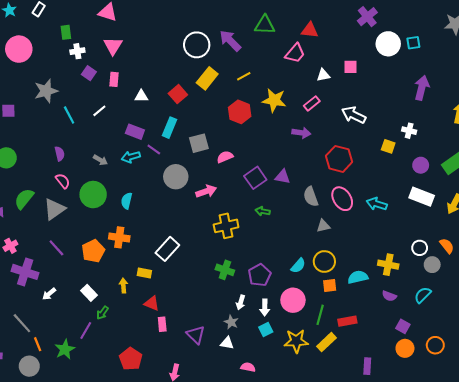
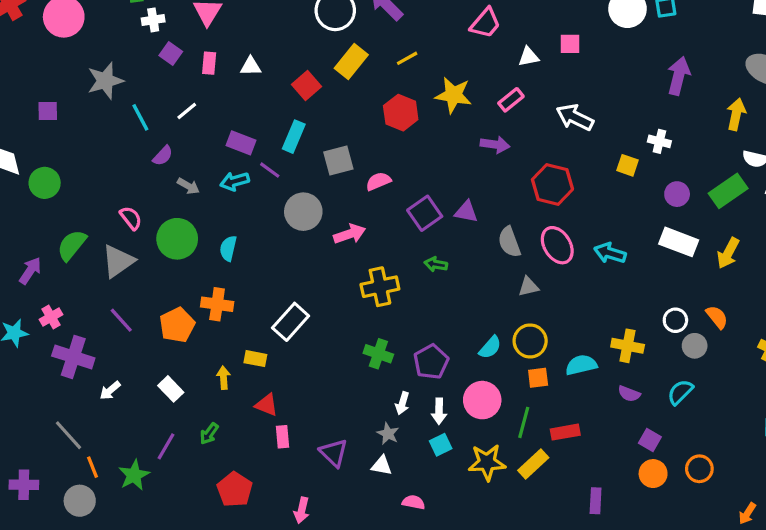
white triangle: (141, 96) -> (251, 66), moved
purple semicircle: (60, 154) -> (163, 156), moved, turned 56
green arrow: (103, 313) -> (209, 434), moved

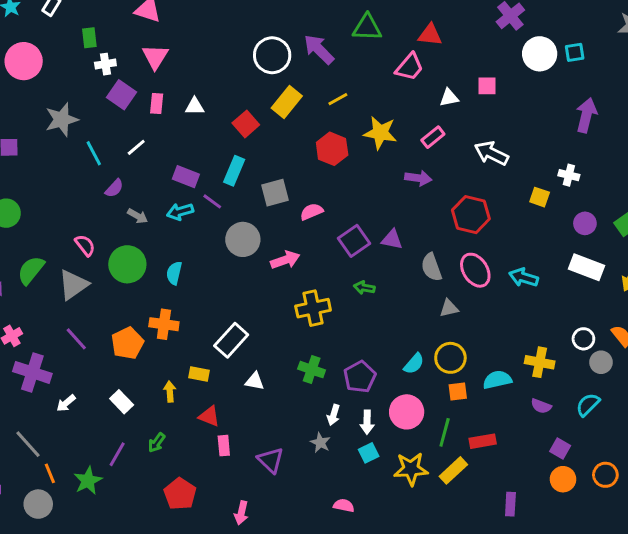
purple square: (171, 54) -> (122, 95), size x1.4
white triangle: (382, 466) -> (255, 381), moved

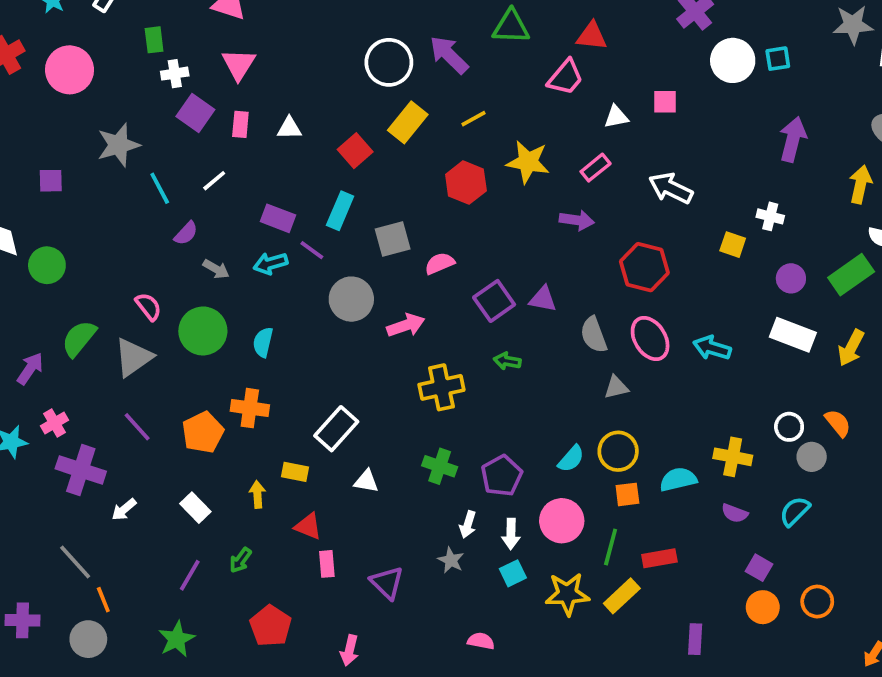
green star: (88, 481) -> (177, 639), moved

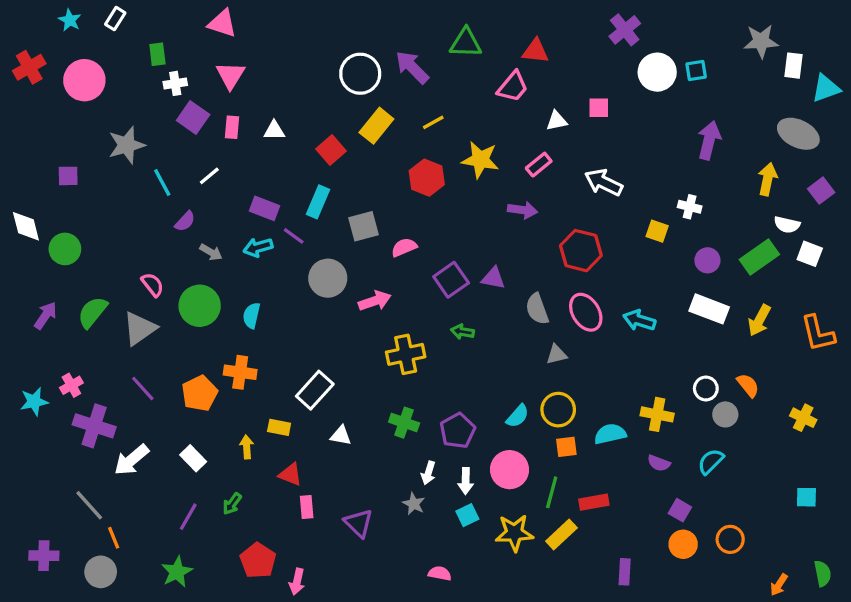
purple arrow: (30, 369) -> (45, 315), moved
white arrow: (124, 509) -> (131, 460), size x1.6
pink arrow: (349, 650) -> (297, 582), moved

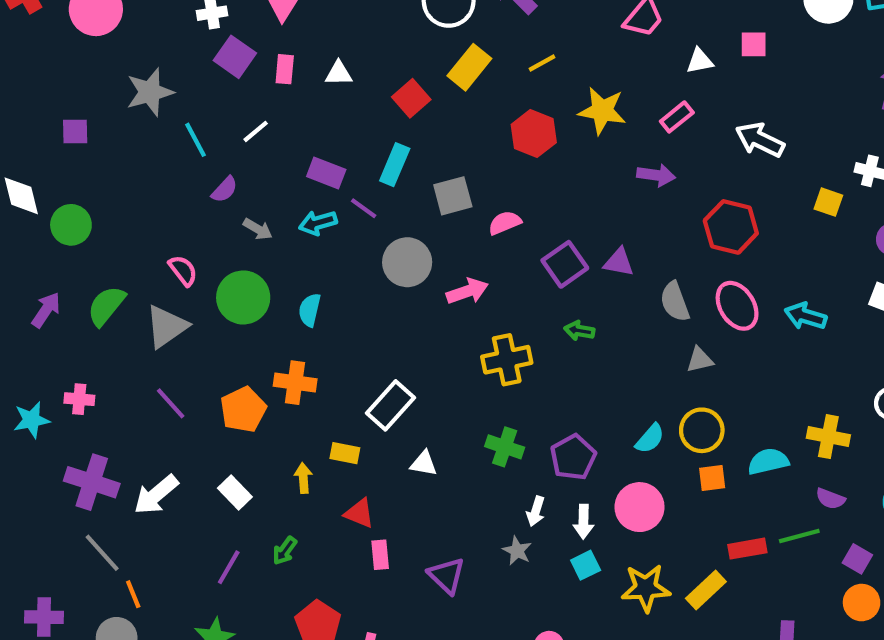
pink cross: (71, 385) -> (79, 399), turned 35
purple cross: (94, 426) -> (92, 482), moved
green line: (552, 492) -> (799, 536), moved, turned 60

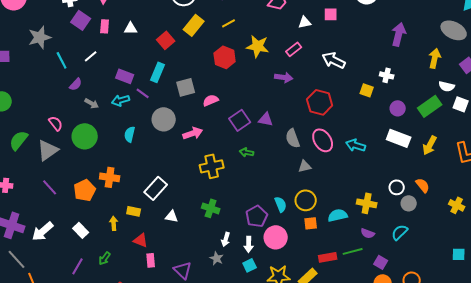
cyan semicircle: (310, 310) -> (130, 134), moved
cyan semicircle: (650, 439) -> (281, 204), turned -63
purple pentagon: (573, 457) -> (257, 216), moved

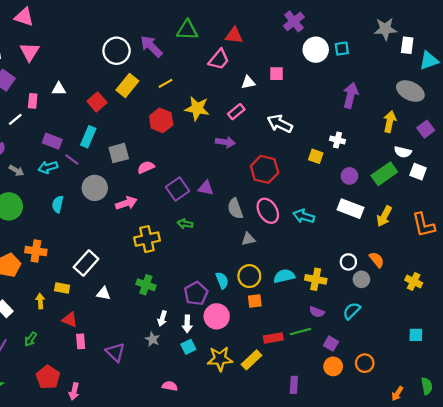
pink rectangle: (105, 26) -> (33, 101), moved
cyan semicircle: (338, 215) -> (284, 276), moved

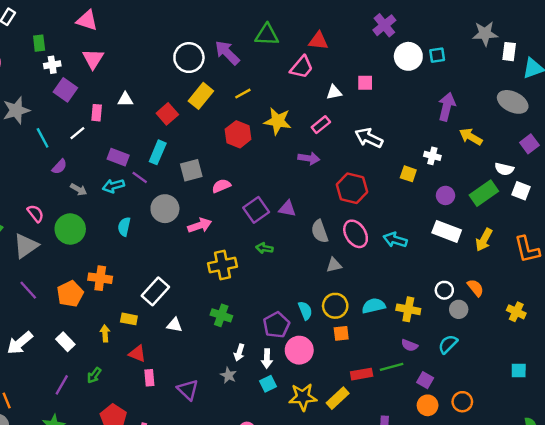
yellow arrow: (390, 121) -> (471, 137), moved, turned -72

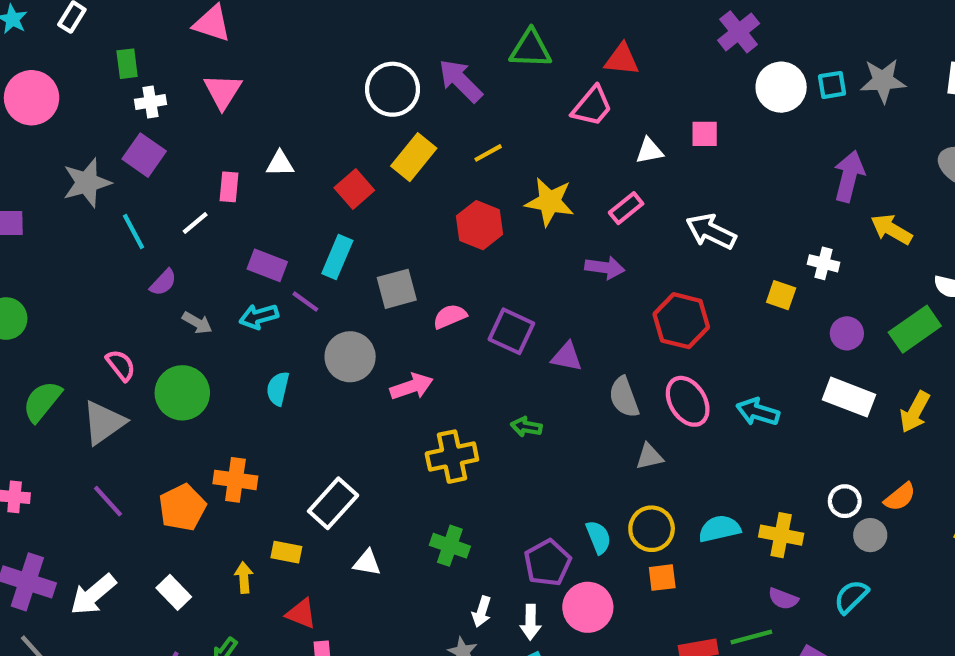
gray star: (485, 34) -> (883, 81), moved
purple square: (65, 90) -> (144, 155), moved
purple square: (256, 210) -> (511, 331), moved, turned -30
orange semicircle: (475, 288) -> (900, 497), turned 90

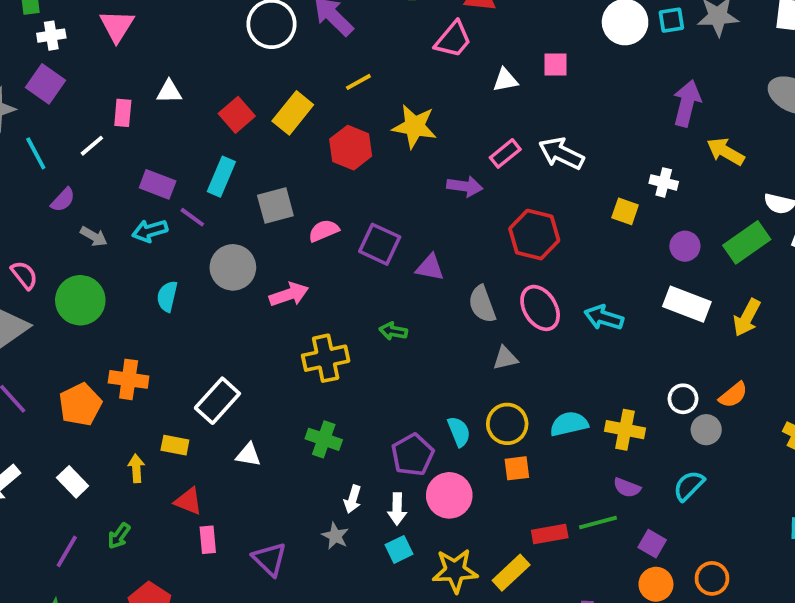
yellow rectangle: (414, 157) -> (293, 113), moved
pink rectangle: (626, 208) -> (505, 153), moved

